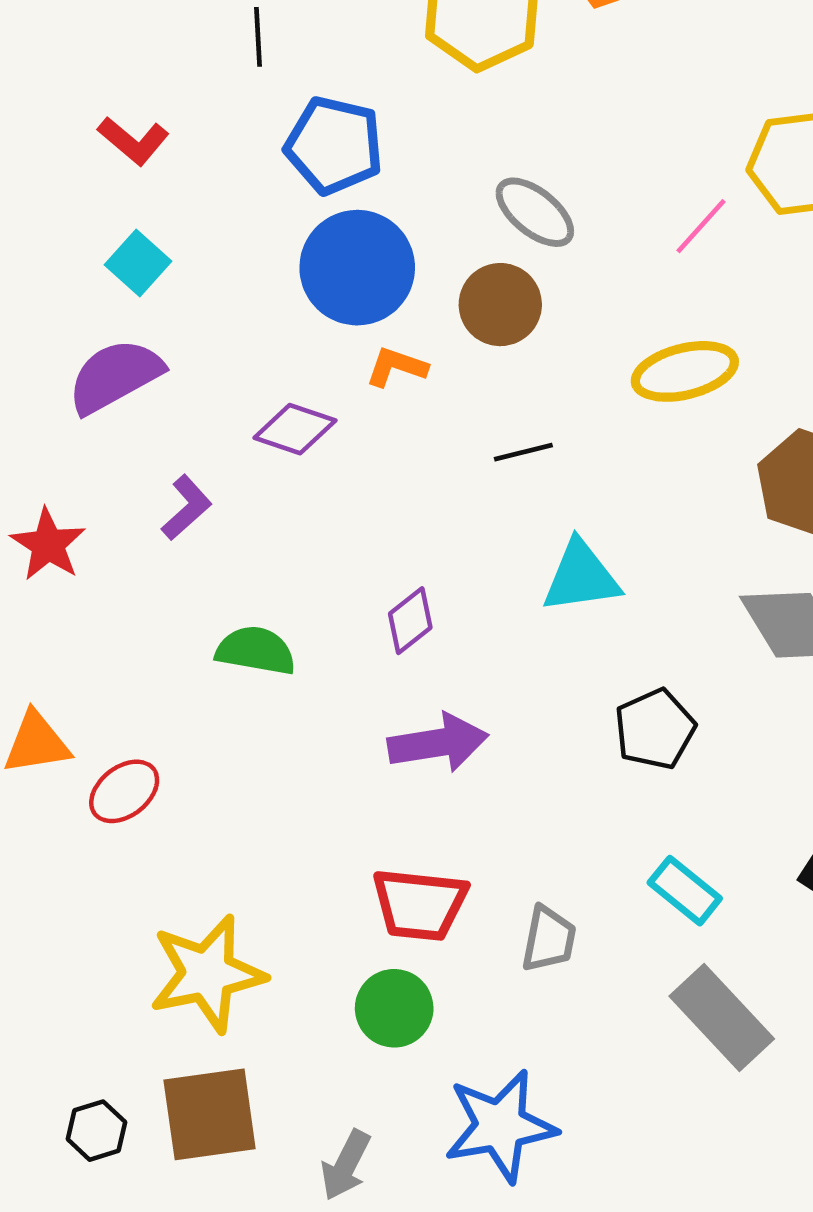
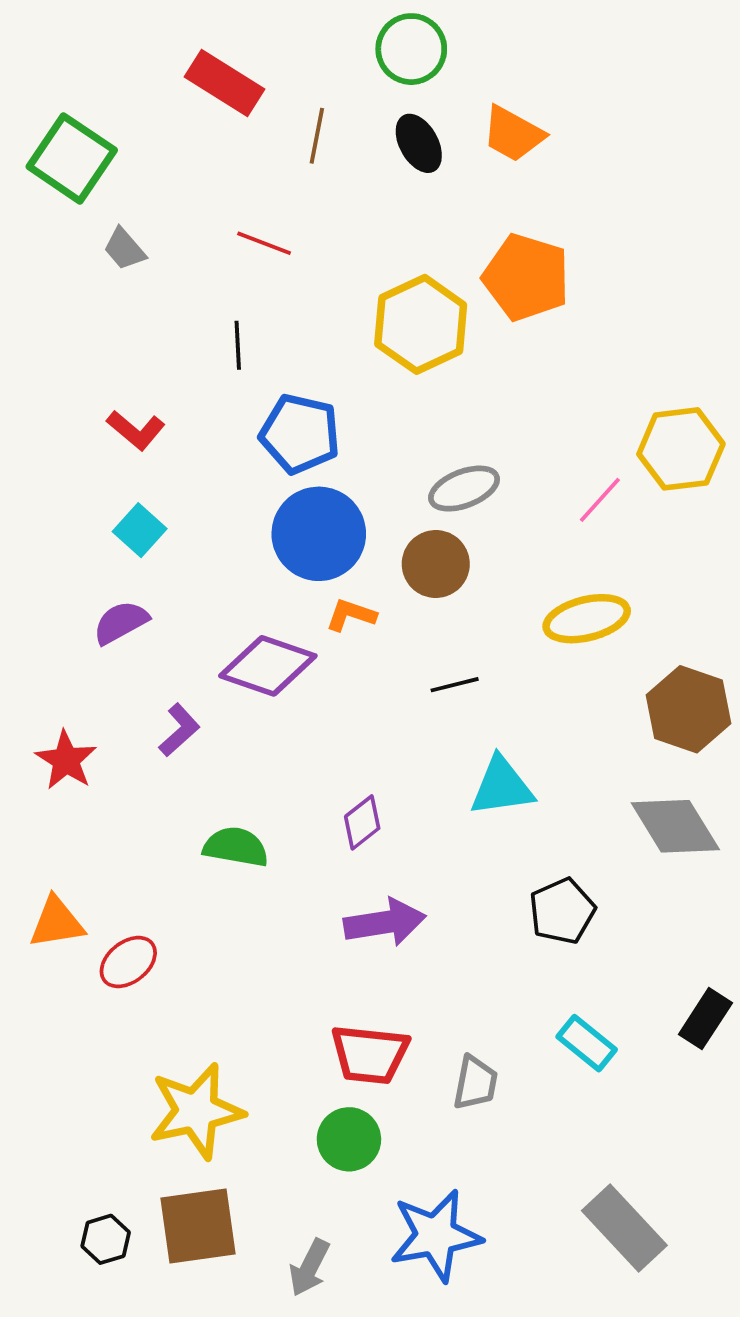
gray ellipse: (535, 212) -> (464, 489), turned -60
purple semicircle: (115, 376) -> (121, 622), size x0.7
purple diamond: (295, 429) -> (268, 666), size x1.4
gray rectangle: (722, 1017) -> (624, 1228), moved

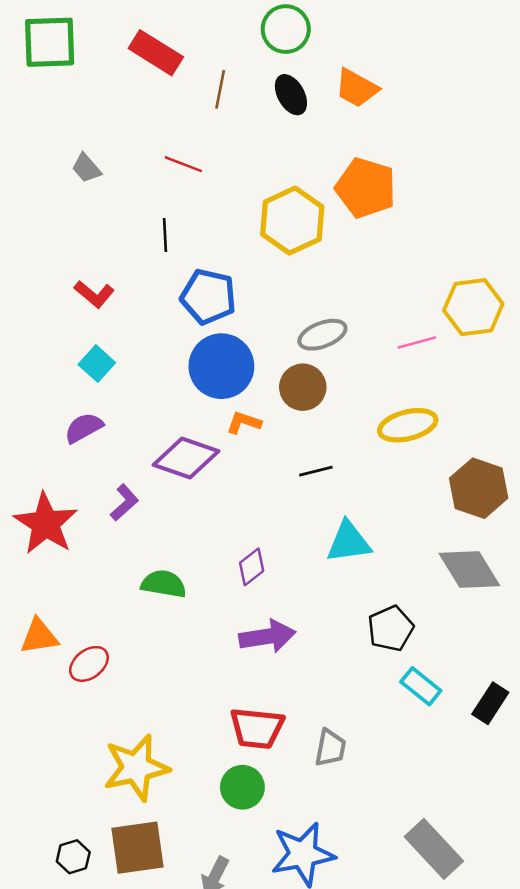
green square: (72, 158) -> (50, 42), moved, turned -36
pink line: (600, 500) -> (417, 343), turned 33
red star: (66, 760) -> (46, 524), size x1.5
cyan rectangle: (587, 1043) -> (421, 686), moved

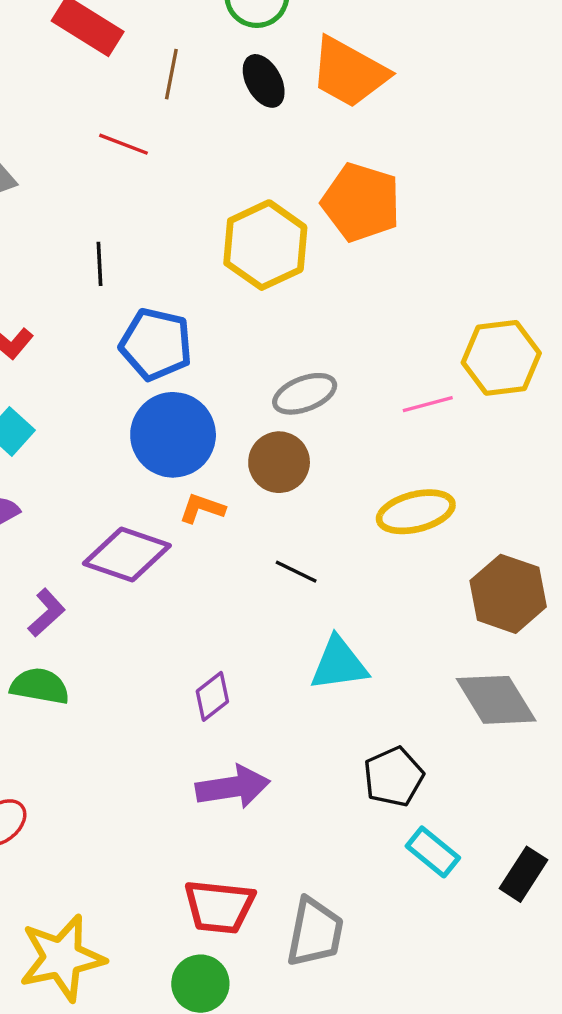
orange trapezoid: (357, 88) -> (349, 72), size x1.4
red line: (183, 164) -> (123, 144), moved
black line: (316, 471) -> (296, 572), turned 40
green semicircle: (164, 584) -> (40, 686), moved
gray trapezoid: (330, 748) -> (315, 932), size x1.4

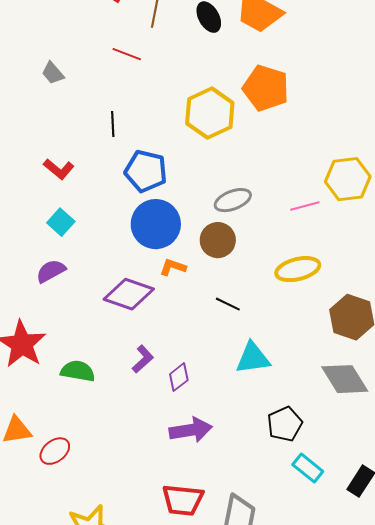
purple L-shape: (47, 613) -> (143, 359), moved

